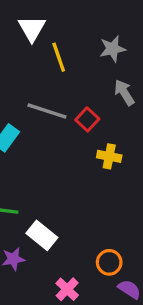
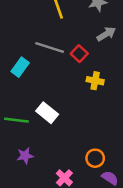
gray arrow: (124, 92) -> (106, 34), turned 90
white rectangle: (42, 235) -> (47, 113), moved

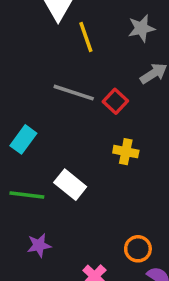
cyan rectangle: (20, 67) -> (23, 139), moved
yellow cross: (95, 81) -> (126, 152), moved

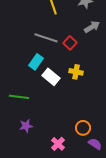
cyan rectangle: (23, 139) -> (36, 62), moved
white rectangle: (70, 185) -> (51, 77), moved

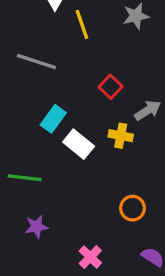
gray arrow: (92, 27) -> (148, 110), moved
gray line: (46, 38) -> (36, 61), moved
orange circle: (83, 128) -> (132, 208), moved

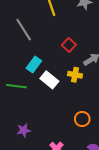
gray line: (36, 61) -> (24, 30), turned 40
green line: (25, 178) -> (16, 86), moved

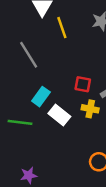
red square: (69, 45) -> (83, 84), moved, turned -32

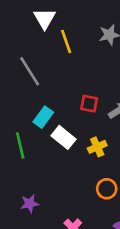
yellow cross: (90, 109) -> (97, 147), moved, turned -35
green line: (20, 122) -> (20, 146), turned 70

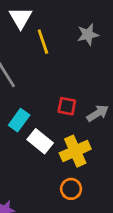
yellow cross: (97, 147) -> (75, 151), size x1.5
orange circle: (107, 189) -> (71, 189), moved

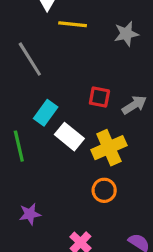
gray star: (88, 35) -> (126, 34), moved
yellow line: (43, 42) -> (73, 24), turned -65

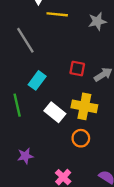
white rectangle: (69, 137) -> (55, 112), moved
yellow cross: (109, 148) -> (84, 106), turned 35

